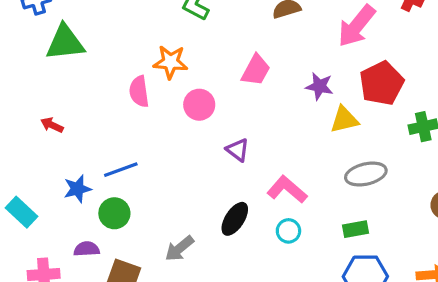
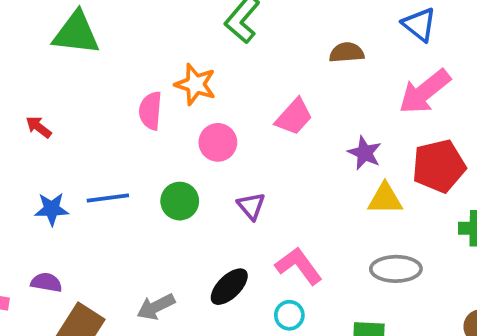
green circle: (114, 213) -> (180, 201), moved

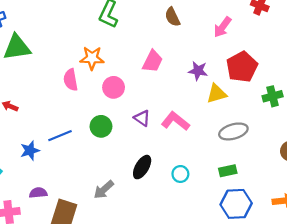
brown semicircle: (347, 53) -> (172, 17), turned -96
pink arrow: (425, 92) -> (222, 27), size x0.7
pink L-shape: (299, 266) -> (175, 121), moved

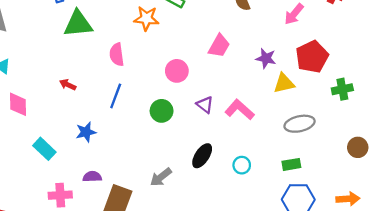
orange star: (92, 58) -> (146, 18), moved
pink semicircle: (71, 80) -> (117, 54), moved
blue line: (60, 136) -> (116, 96), moved, turned -50

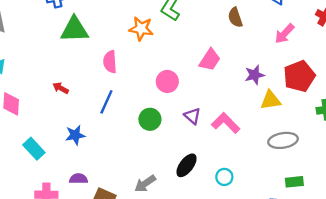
purple star: (266, 58) -> (255, 75), turned -30
green rectangle: (291, 164) -> (294, 182), moved

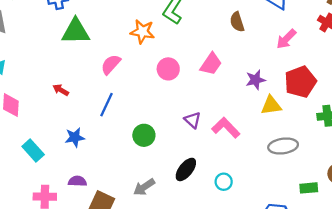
pink semicircle: (110, 62) -> (111, 64), turned 45
pink circle: (167, 81) -> (168, 69), moved
green circle: (150, 119) -> (144, 135), moved
green rectangle: (294, 182) -> (309, 188), moved

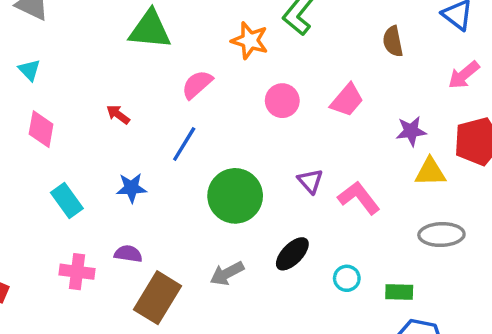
green circle: (144, 135) -> (235, 196), size x1.6
green rectangle: (309, 188) -> (399, 292), moved

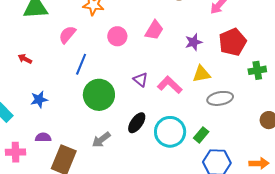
blue line: (184, 144) -> (81, 64), moved
yellow triangle: (430, 172) -> (201, 74), moved
cyan circle: (347, 278) -> (170, 132), size x2.0
green rectangle: (399, 292) -> (201, 135), turned -42

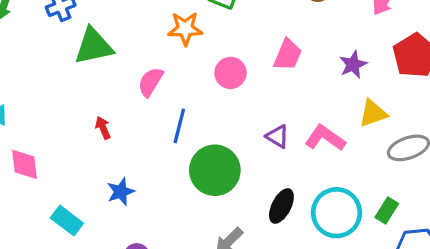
red arrow: (25, 59) -> (103, 128), moved, turned 48

